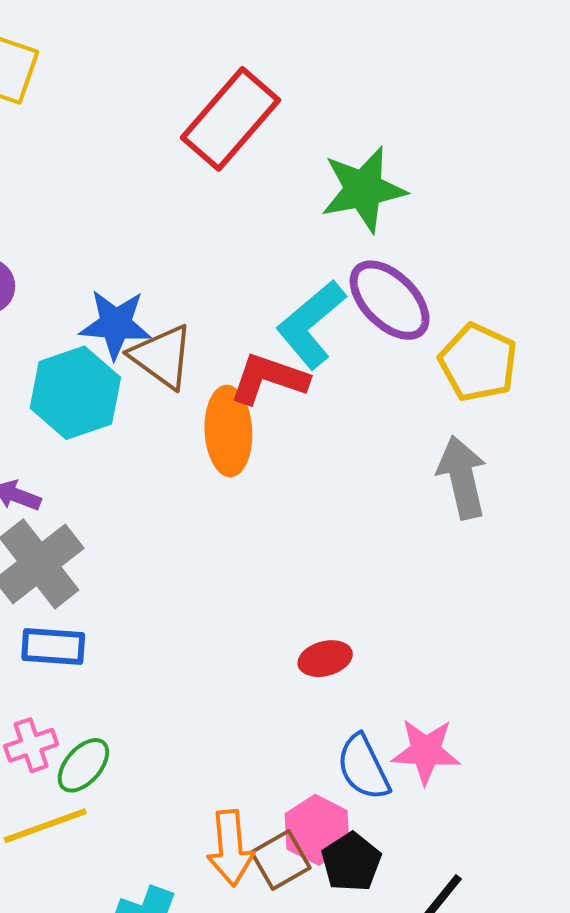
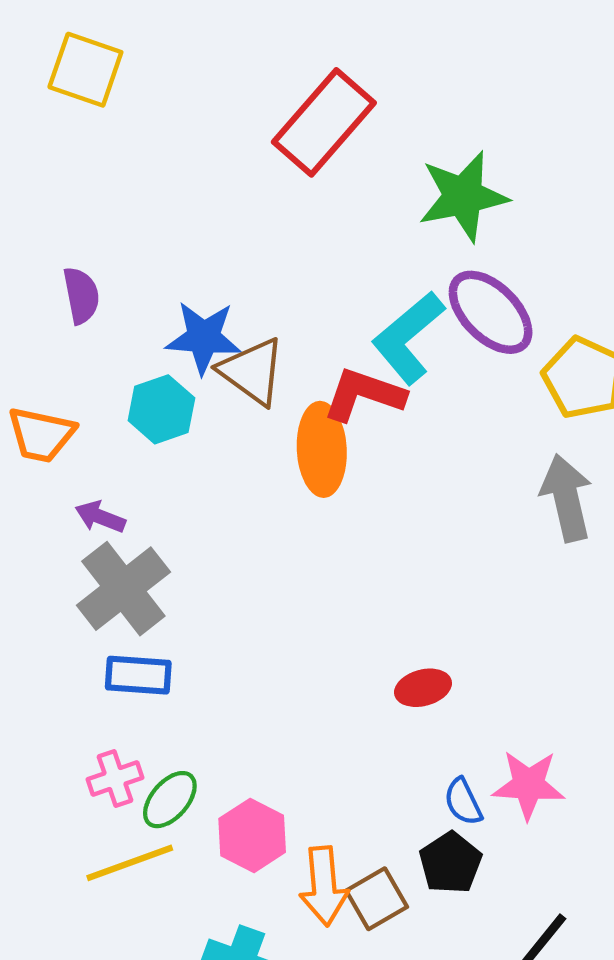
cyan hexagon: (75, 393) -> (161, 409), size x0.7
blue semicircle: (363, 767) -> (463, 802), size x0.7
pink hexagon: (317, 830) -> (252, 835), moved
black pentagon: (351, 862) -> (450, 863), moved

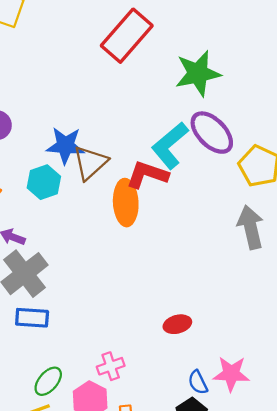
brown triangle: (252, 371) -> (90, 163), turned 42
pink cross: (115, 778) -> (111, 366), moved

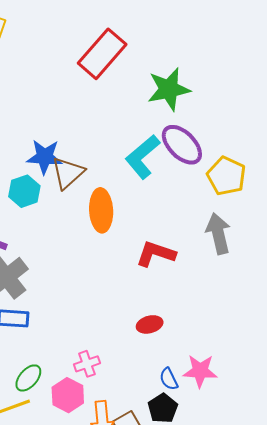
red L-shape: (147, 175) -> (156, 254), moved

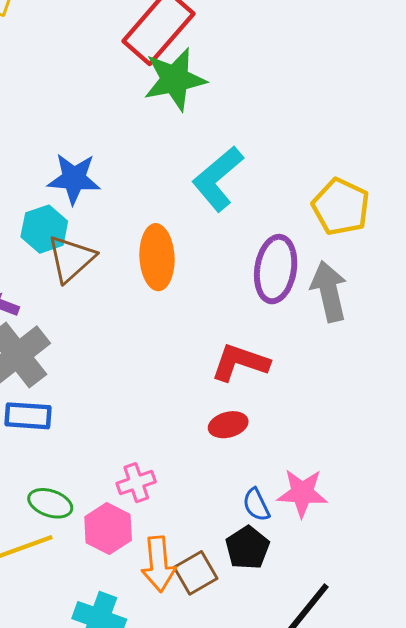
green star: (169, 89) -> (175, 79), moved
purple ellipse: (182, 145) -> (276, 269), moved, turned 54
brown triangle: (68, 173) -> (71, 259), moved
red L-shape: (156, 254) -> (240, 362), moved
green ellipse: (28, 378) -> (50, 503), turned 68

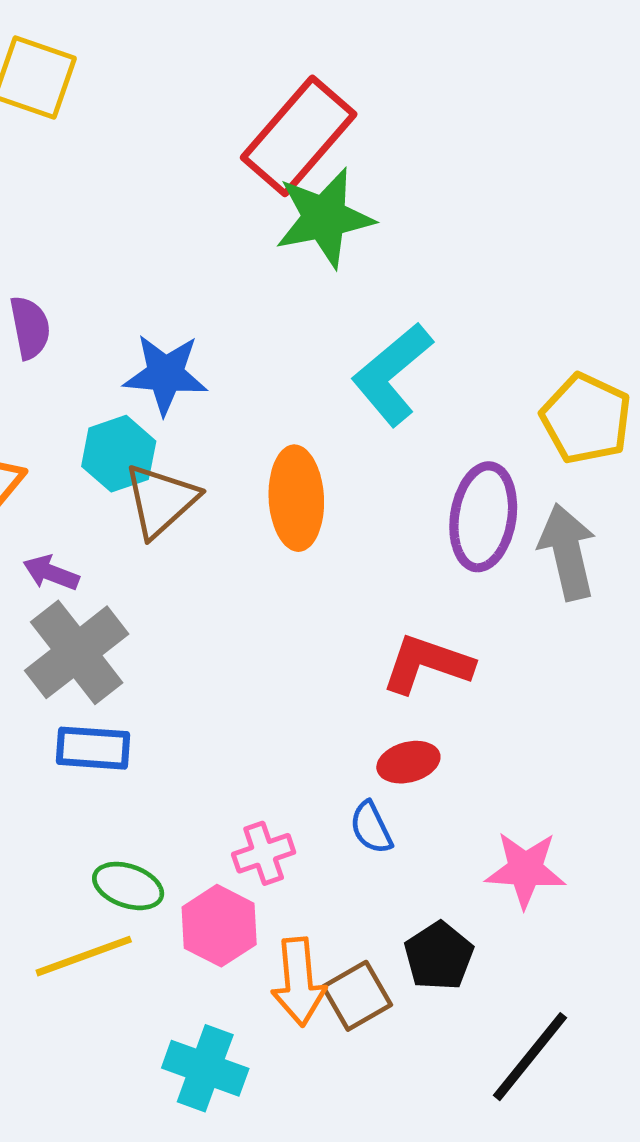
blue semicircle: (256, 505) -> (371, 828), moved

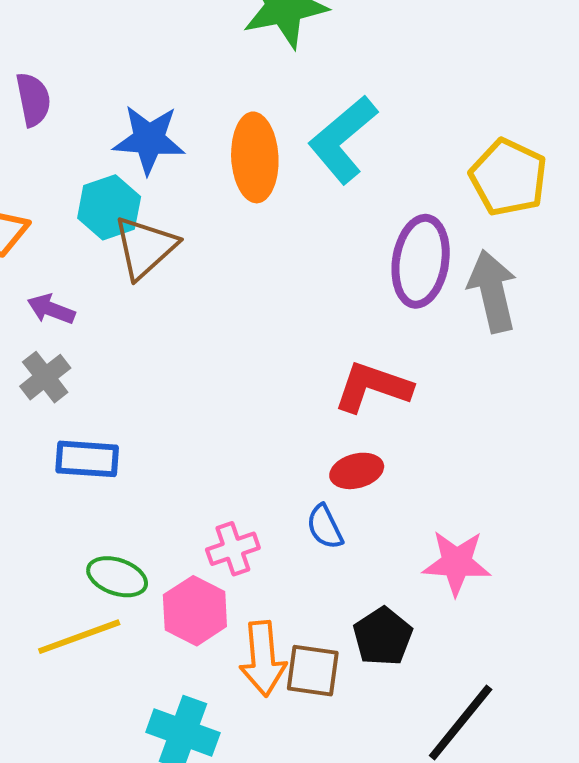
orange ellipse: (296, 498) -> (255, 157), moved
gray cross: (77, 652) -> (45, 377), moved, size x0.6
brown square: (357, 996) -> (313, 671), turned 38

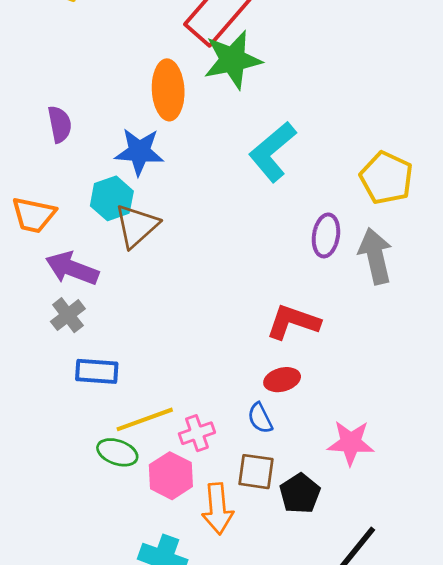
orange ellipse: (255, 157) -> (168, 90), moved
purple ellipse: (421, 261) -> (326, 235), size x0.7
purple arrow: (51, 309) -> (72, 268), size x1.6
yellow line: (79, 637) -> (145, 419), moved
brown square: (313, 671) -> (256, 472), moved

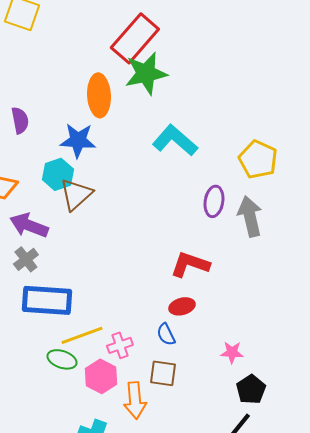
cyan L-shape: (272, 152) -> (175, 140), turned 81
blue rectangle: (97, 371) -> (47, 300), size x1.6
pink star: (351, 443) -> (232, 352), size x0.7
black pentagon: (300, 494) -> (251, 389), moved

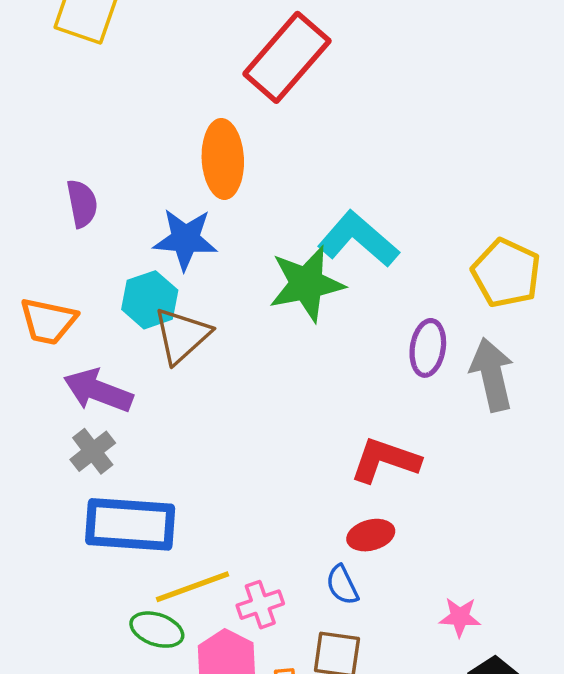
green star: (146, 73) -> (307, 284), moved

